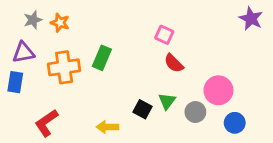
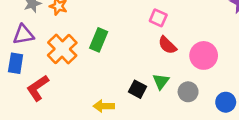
orange cross: (64, 67) -> (62, 49), turned -36
pink circle: (218, 90) -> (204, 55), moved
red L-shape: (46, 123) -> (38, 88), moved

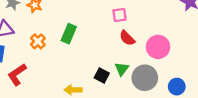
pink square: (158, 18) -> (119, 15), turned -32
orange cross: (62, 49) -> (38, 41), size x0.6
gray circle: (188, 92) -> (145, 78), size x1.5

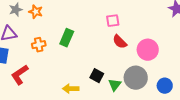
orange cross: (38, 41) -> (39, 45), turned 32
green triangle: (122, 69) -> (115, 85), moved

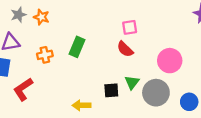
red semicircle: (120, 42) -> (125, 49), moved
black square: (97, 76) -> (111, 90), turned -32
green triangle: (115, 85) -> (132, 82), moved

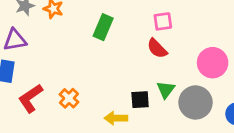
green rectangle: (77, 47) -> (103, 27), moved
orange cross: (45, 55) -> (69, 98), moved, turned -35
yellow arrow: (82, 105) -> (116, 118), moved

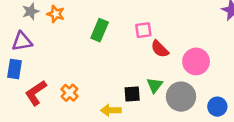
pink square: (163, 21) -> (143, 30), moved
red semicircle: (157, 48) -> (160, 49), moved

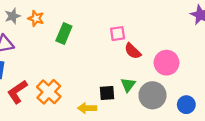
green rectangle: (100, 30) -> (64, 34), moved
orange cross: (70, 93) -> (49, 92), size x1.5

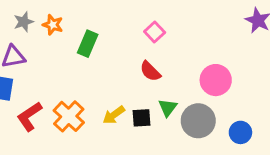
pink square: (118, 34) -> (155, 32), moved, turned -35
red semicircle: (133, 51) -> (150, 71), moved
yellow arrow: (87, 108) -> (114, 115), moved, turned -36

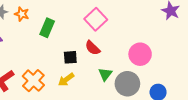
pink square: (155, 32) -> (96, 19), size x1.5
black square: (141, 118) -> (70, 57), moved

